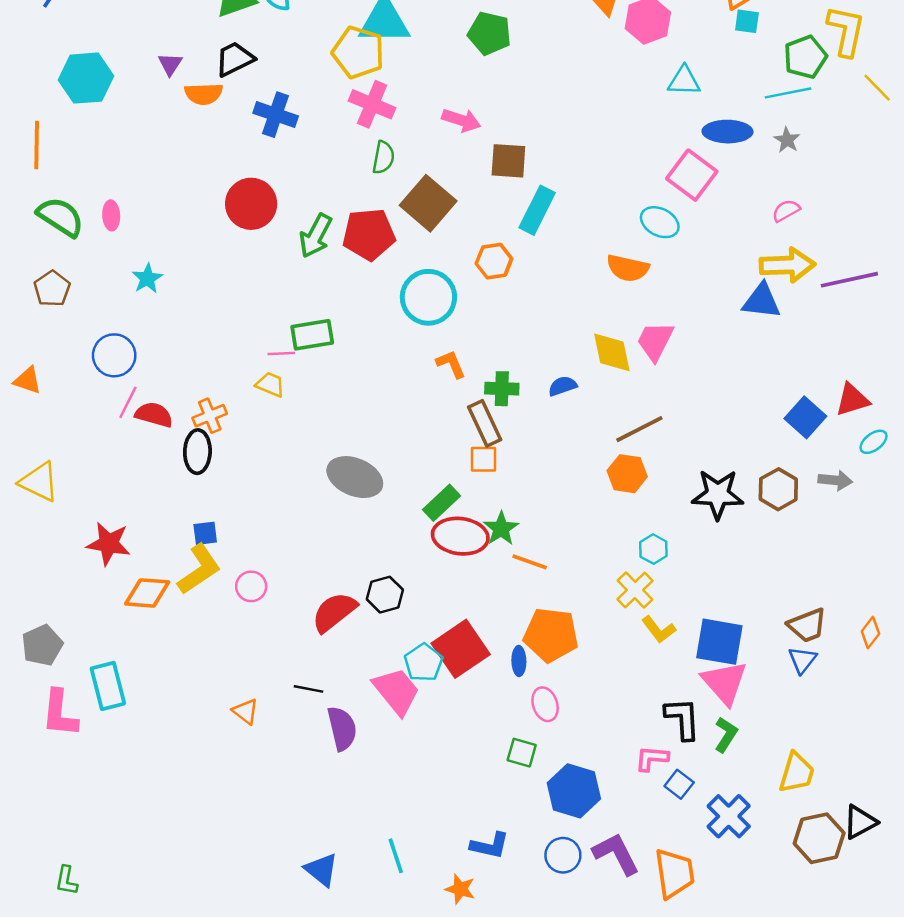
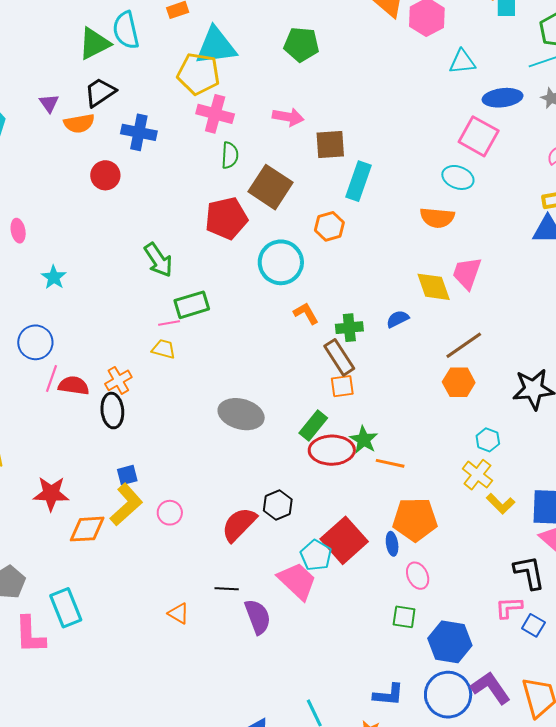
red circle: (251, 204) -> (105, 175), moved, size x0.7
green arrow: (316, 236) -> (158, 260), moved, turned -54
blue circle: (563, 855) -> (448, 695), size x1.6

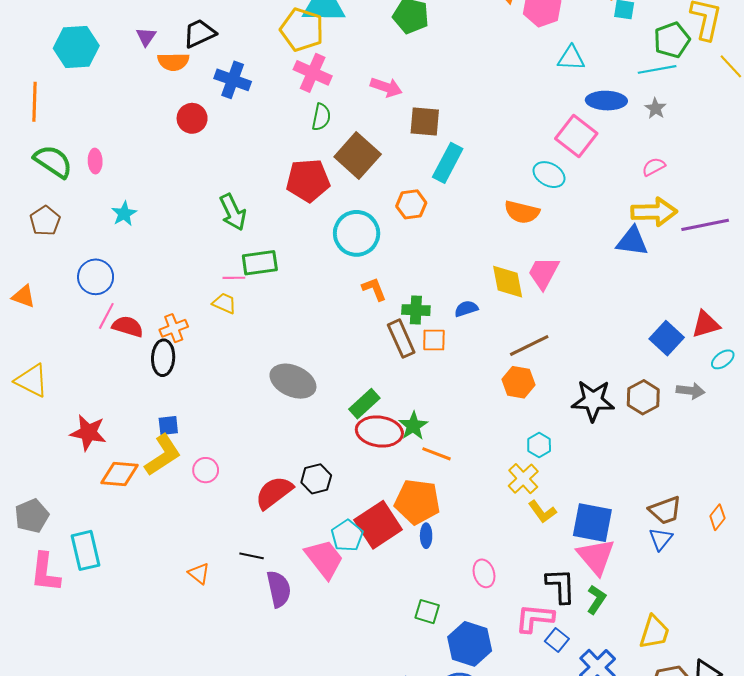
orange square: (342, 386) -> (434, 340), moved
orange pentagon: (415, 519) -> (417, 502), moved
pink ellipse: (418, 576) -> (484, 573), moved
pink L-shape: (509, 608) -> (535, 618), size x1.4

